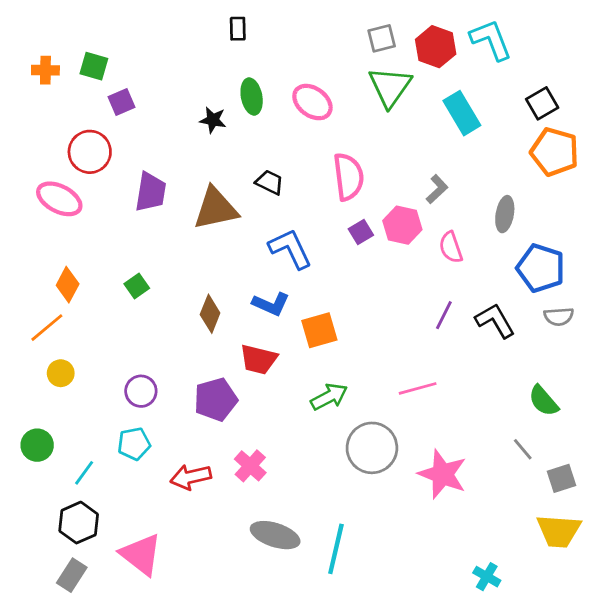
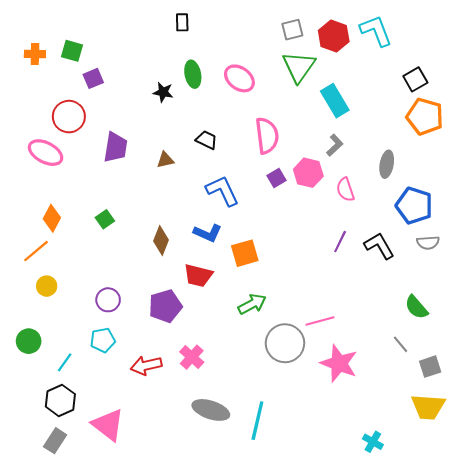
cyan rectangle: (462, 113) -> (335, 101), moved
brown triangle: (216, 209) -> (165, 160), size x0.5
pink line: (418, 388) -> (320, 321), moved

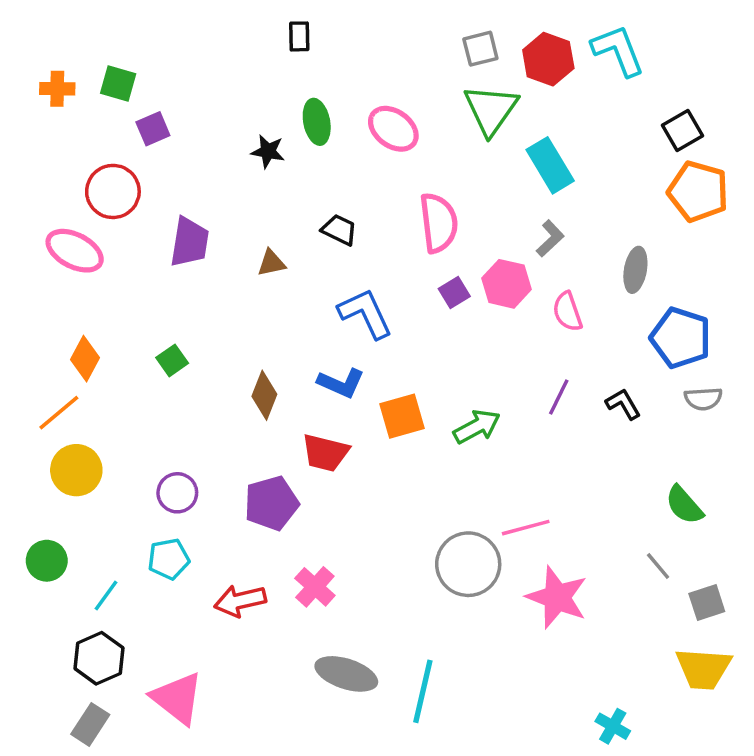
black L-shape: (379, 246) -> (623, 404), size x0.7
yellow circle: (47, 286) -> (76, 470), size x1.5
green arrow: (252, 304) -> (477, 427), moved

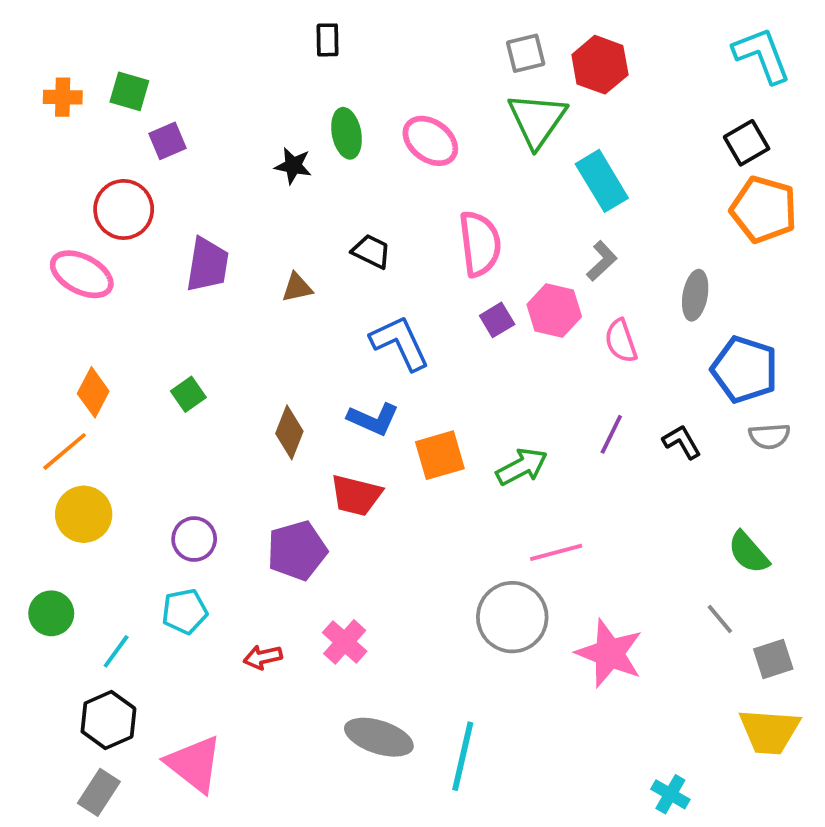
cyan L-shape: (618, 50) -> (762, 55), moved
pink line: (526, 528) -> (556, 552), moved
red arrow: (240, 601) -> (263, 657), size x0.7

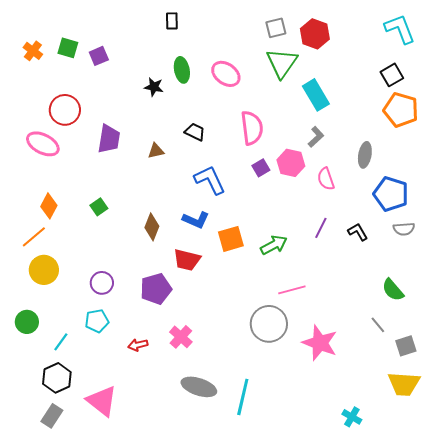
orange cross: (63, 97) -> (33, 51), turned 36
purple square: (167, 141) -> (99, 56), moved

